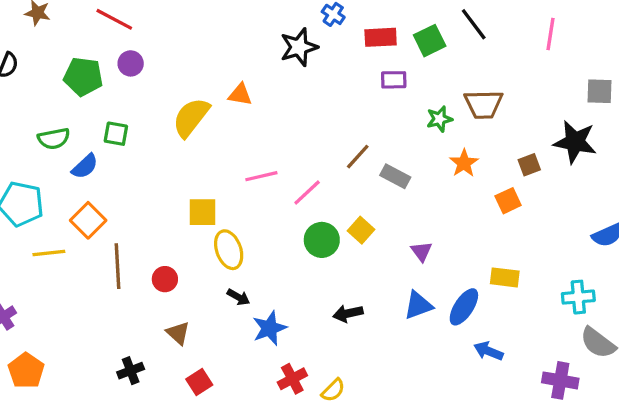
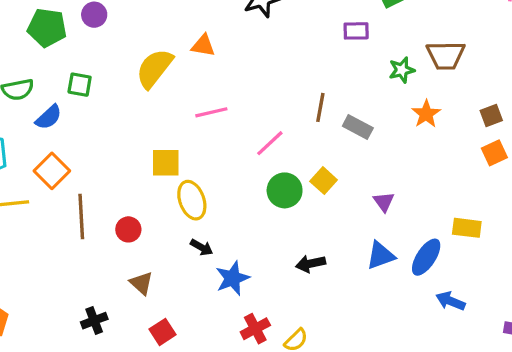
brown line: (358, 157) -> (320, 107), turned -32
pink line: (261, 176) -> (211, 112), moved
orange square: (508, 201) -> (494, 153), moved

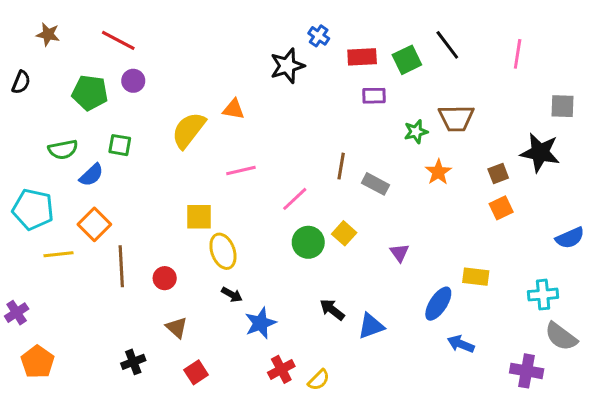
blue triangle: (381, 255) -> (371, 326), moved
black arrow: (311, 264) -> (332, 310), turned 50

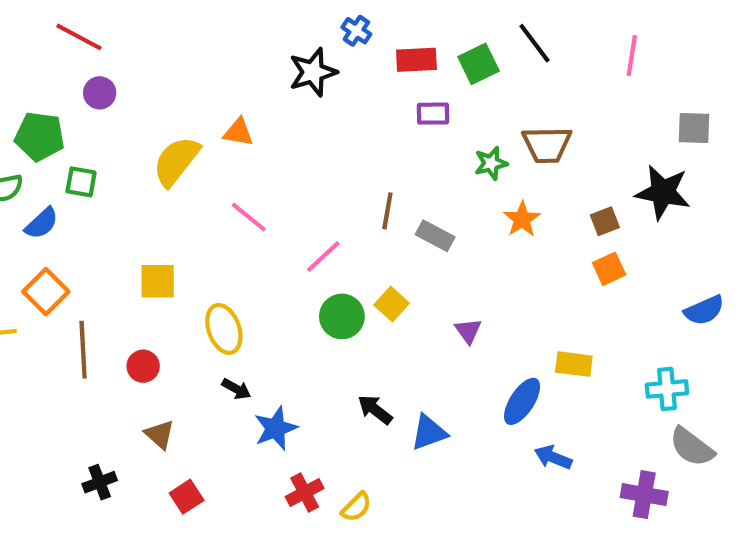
green pentagon: (90, 93) -> (40, 136), moved
pink line: (241, 170) -> (249, 217), turned 52
yellow square: (199, 217) -> (158, 281), moved

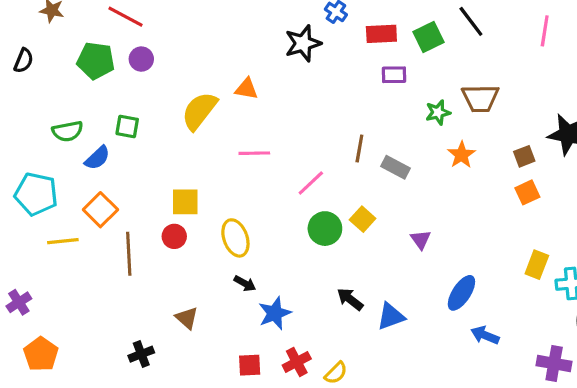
green pentagon: (40, 136) -> (96, 61), moved
pink line: (249, 217) -> (254, 153), turned -40
yellow rectangle: (574, 364) -> (537, 265), moved, turned -76
red circle: (143, 366) -> (174, 236), moved
red square: (187, 497) -> (250, 365), moved, turned 30

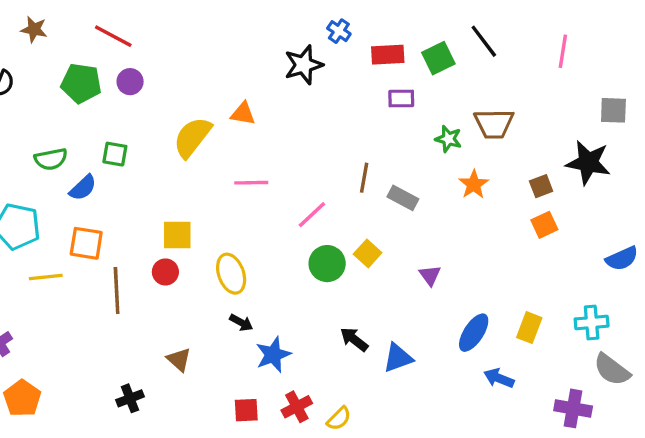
green star: (438, 112) -> (448, 139), turned 30
orange square: (100, 210) -> (86, 243), turned -36
yellow rectangle: (537, 265) -> (529, 328), moved

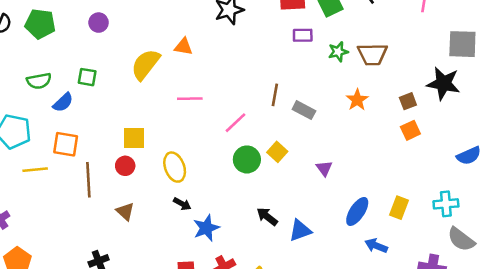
green pentagon: (81, 83) -> (40, 24), moved
gray square: (613, 110) -> (462, 44), size x1.4
green star: (448, 139) -> (338, 52), moved, turned -30
brown triangle: (179, 360) -> (125, 211), moved

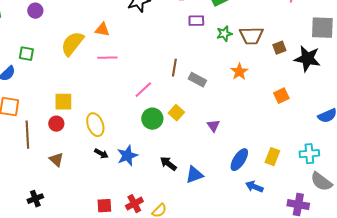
pink line: (190, 99) -> (107, 58), moved
brown square: (408, 101) -> (279, 48), moved
blue star: (206, 228) -> (127, 156), moved

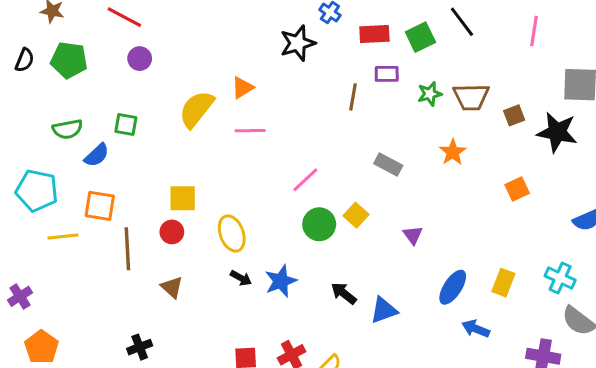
orange triangle: (102, 30) -> (242, 88), turned -42
brown line: (174, 68) -> (353, 97), moved
cyan cross: (309, 154) -> (560, 278), turned 30

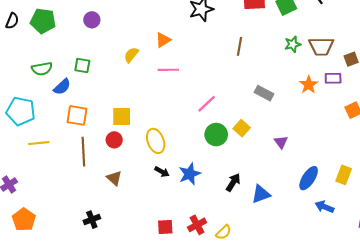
purple rectangle: (387, 74) -> (333, 78), moved
yellow semicircle: (196, 109) -> (131, 55), size x0.6
orange square: (100, 206) -> (77, 115), moved
black arrow: (344, 293) -> (233, 182), turned 84

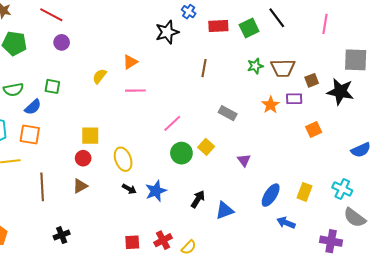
orange square: (77, 115) -> (30, 135), moved
brown line: (83, 152) -> (42, 187), moved
brown triangle: (114, 178) -> (80, 186), moved, turned 49

